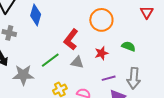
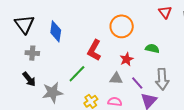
gray triangle: (77, 62) -> (116, 79), moved
purple line: (109, 78) -> (137, 83), turned 72

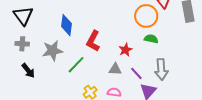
orange circle: (122, 26) -> (146, 16), moved
blue diamond: (56, 31) -> (67, 25), moved
gray cross: (32, 53) -> (22, 44), moved
gray star: (53, 92) -> (52, 51), moved

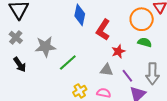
blue diamond: (67, 25) -> (80, 15), moved
red L-shape: (93, 41) -> (103, 30), moved
gray cross: (22, 44) -> (16, 37), turned 32

